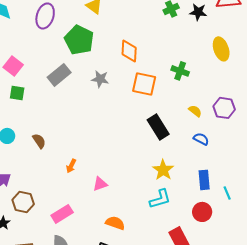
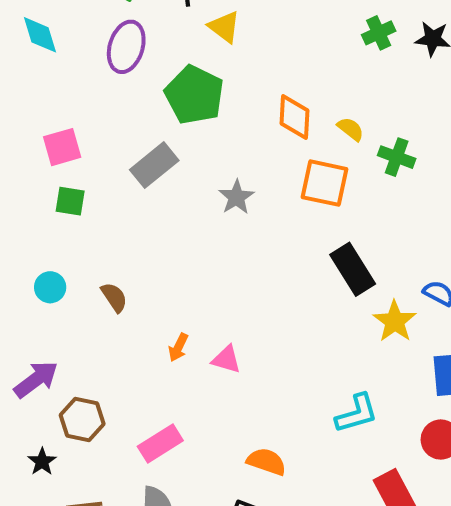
pink square: (13, 66) -> (62, 147), turned 36
gray star: (100, 79) -> (236, 197), moved, turned 30
yellow semicircle: (195, 111) -> (351, 129), moved
yellow star: (163, 170) -> (395, 321), moved
pink triangle: (100, 184) -> (226, 359), moved, turned 35

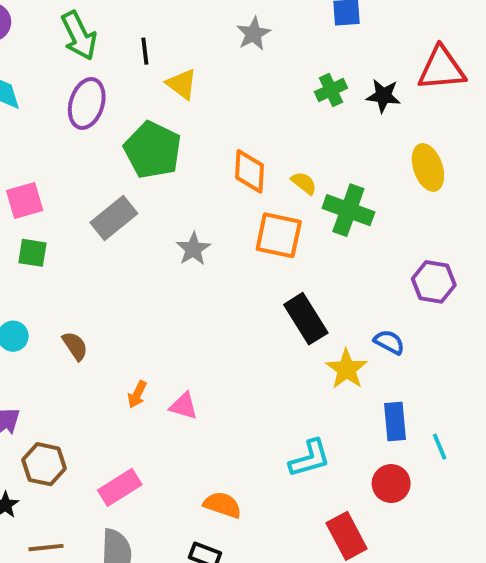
green cross: (397, 157) -> (348, 210), size x1.4

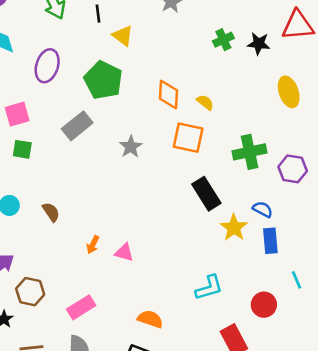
purple ellipse: (87, 103) -> (47, 66), moved
green cross: (348, 210) -> (250, 152), moved, turned -32
blue rectangle: (395, 421) -> (270, 241), moved

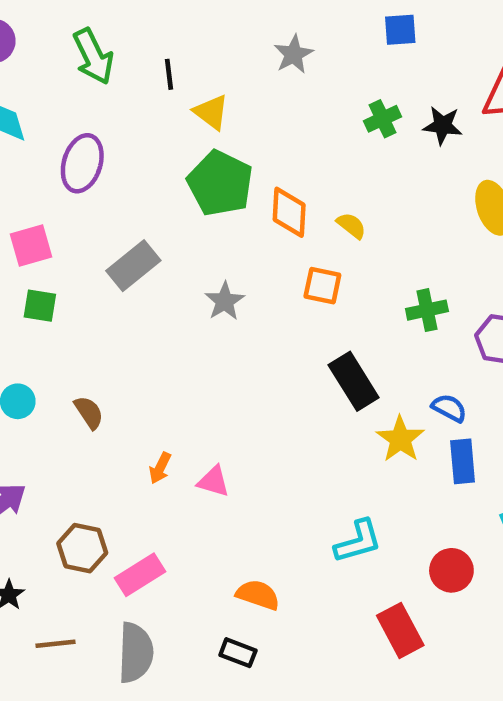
green pentagon: (103, 80) -> (220, 183), moved
orange square: (188, 138) -> (322, 286), size x0.7
green cross: (250, 152) -> (427, 310), size x0.7
brown hexagon: (30, 292) -> (82, 548), moved

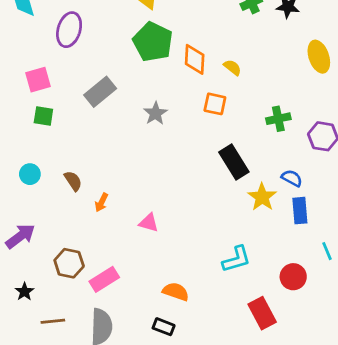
orange arrow: (160, 468) -> (101, 202), moved

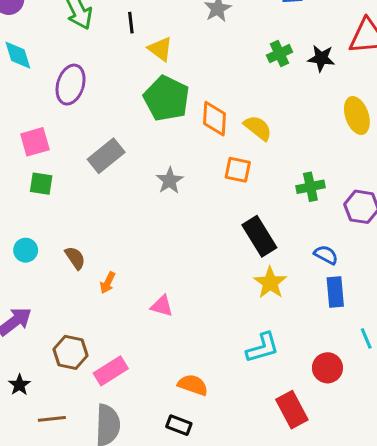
yellow semicircle: (232, 67) -> (258, 128), size x1.4
yellow star: (262, 197) -> (270, 283), moved

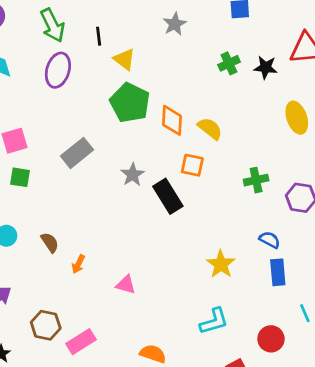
purple ellipse: (71, 85) -> (58, 70), moved
black rectangle: (259, 236) -> (168, 196), moved

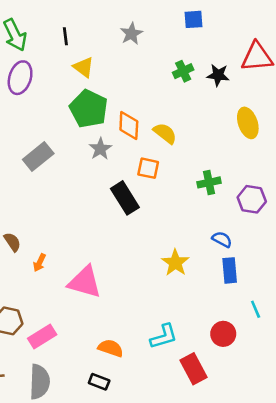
black line: (99, 36) -> (65, 36), moved
gray star: (133, 175) -> (100, 149), moved
pink triangle: (126, 285) -> (85, 282), size x1.8
cyan L-shape: (214, 321) -> (164, 336), moved

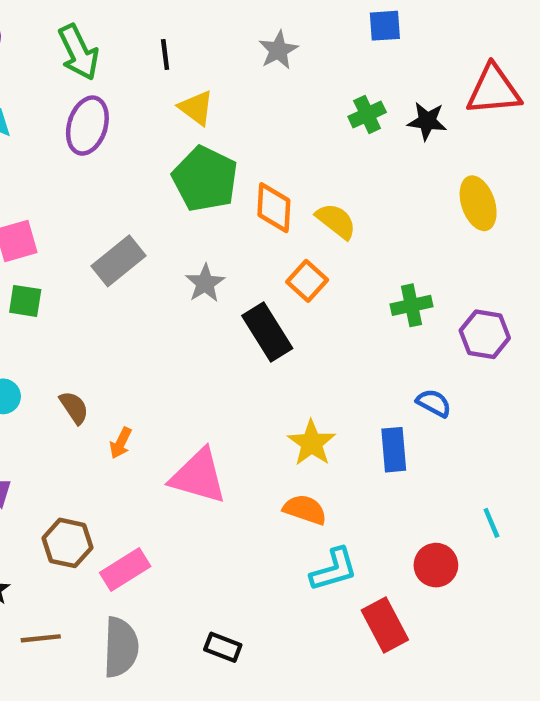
gray star: (100, 149) -> (205, 283), moved
orange square: (148, 168) -> (307, 281), turned 30
yellow star: (175, 263) -> (312, 443), moved
blue rectangle: (230, 270) -> (394, 450), moved
orange semicircle: (111, 348) -> (305, 510), moved

